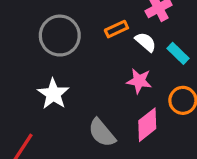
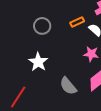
gray circle: (60, 36) -> (42, 26), size x0.7

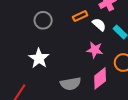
gray semicircle: (68, 86) -> (71, 84), turned -60

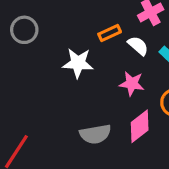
gray circle: (43, 20) -> (24, 30), moved
white star: (39, 58) -> (78, 63), moved, turned -30

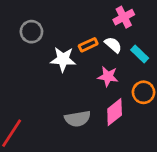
gray circle: (24, 30) -> (31, 32), moved
orange rectangle: (110, 33) -> (88, 45), moved

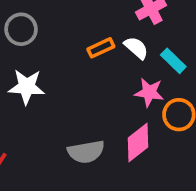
white star: (63, 59) -> (27, 87), moved
pink star: (108, 76) -> (149, 92), moved

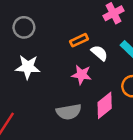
white semicircle: (136, 48) -> (99, 53), moved
pink star: (149, 92) -> (82, 75), moved

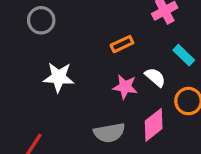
gray circle: (24, 27) -> (41, 20), moved
white semicircle: (99, 53) -> (155, 77), moved

